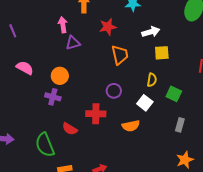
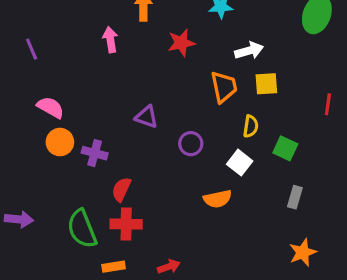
purple triangle: (73, 43) -> (147, 117), moved, turned 35
orange trapezoid: (120, 55) -> (224, 87), moved
orange circle: (60, 76) -> (60, 142), moved
red cross: (96, 114) -> (126, 224), moved
red semicircle: (70, 129) -> (121, 189), moved, turned 84

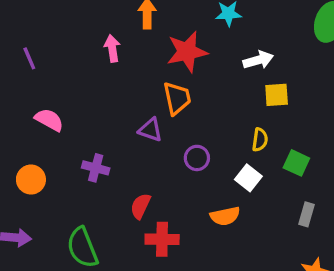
red star: (181, 43) -> (187, 52), size x1.4
orange trapezoid: (224, 87) -> (177, 98), moved
orange circle: (60, 142) -> (31, 180), moved
red semicircle: (121, 189) -> (140, 206), moved
red cross: (126, 224) -> (162, 239), moved

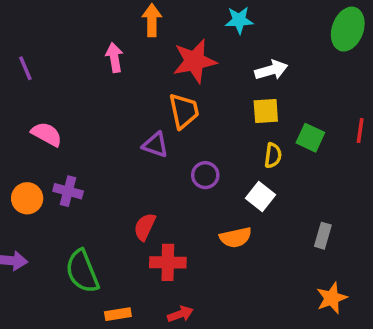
yellow square: (277, 95) -> (266, 111), moved
green square: (296, 163) -> (310, 138), moved
purple cross: (96, 168) -> (68, 191), moved

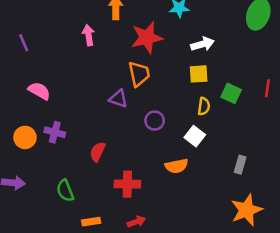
red semicircle: (145, 227) -> (98, 152), moved
green semicircle: (82, 271) -> (65, 191), size x0.7
orange star: (332, 298) -> (247, 210), size x1.4

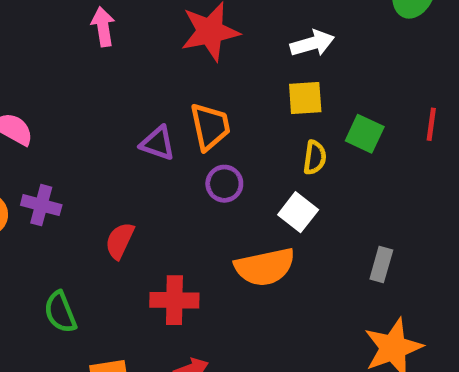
orange trapezoid: (139, 74) -> (210, 127), moved
orange semicircle: (177, 166) -> (265, 267), size x1.4

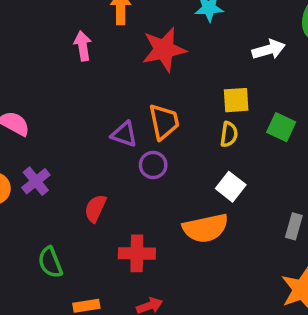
white arrow: (312, 43) -> (269, 50), moved
yellow semicircle: (315, 157) -> (229, 134), moved
purple circle: (224, 184) -> (153, 165), moved
purple cross: (41, 205) -> (36, 181), turned 36

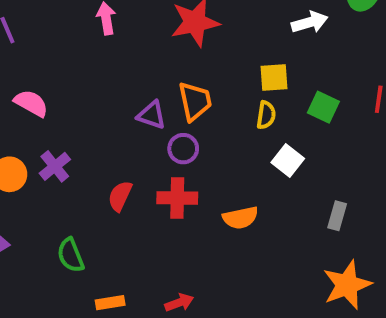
white square: (231, 187) -> (288, 160), moved
orange semicircle: (205, 228) -> (240, 218), size x0.7
red cross: (137, 253) -> (177, 198), moved

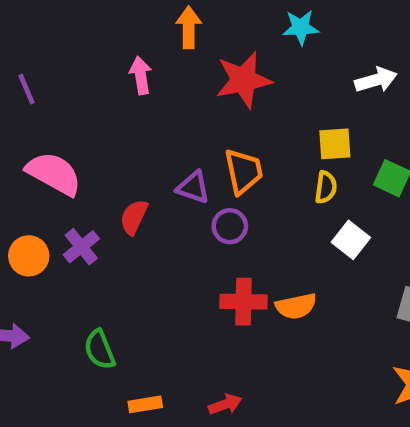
pink semicircle: (31, 103) -> (54, 174), size x1.4
red semicircle: (120, 196) -> (134, 217), moved
red cross: (177, 198) -> (243, 302), moved

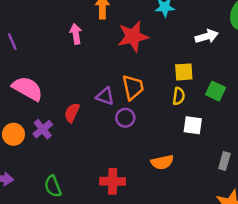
white square: (351, 240) -> (193, 125), turned -30
red cross: (243, 302) -> (113, 181), moved

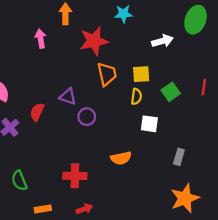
orange trapezoid: (133, 87) -> (107, 74), moved
green square: (216, 91) -> (171, 92), turned 30

